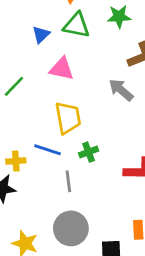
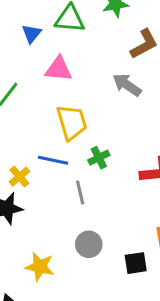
yellow cross: (16, 161) -> (19, 177), turned -30
gray circle: (71, 228) -> (89, 244), size x0.7

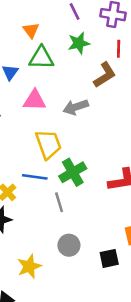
gray arrow: (127, 85) -> (76, 107), moved, turned -50
green cross: (99, 158) -> (73, 172), size x1.5
yellow star: (40, 267) -> (29, 266), turned -30

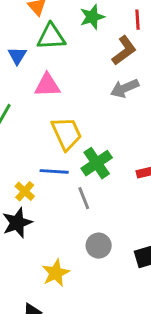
gray arrow: (76, 107) -> (125, 88), moved

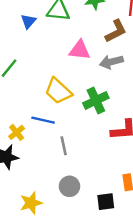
pink triangle: (47, 85) -> (80, 50), moved
yellow trapezoid: (67, 134) -> (58, 91), turned 148
green cross: (97, 163) -> (96, 100), moved

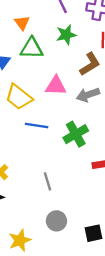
yellow trapezoid: (58, 91) -> (19, 97), moved
blue line: (43, 120) -> (37, 126), moved

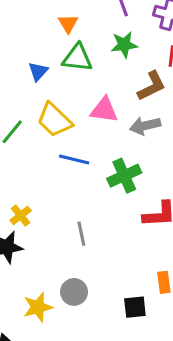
gray circle: (56, 221) -> (74, 292), moved

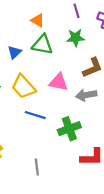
orange triangle: (68, 24) -> (38, 20), turned -32

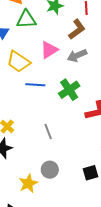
pink triangle: (59, 82) -> (49, 50), turned -30

